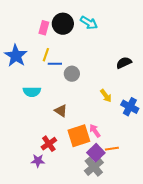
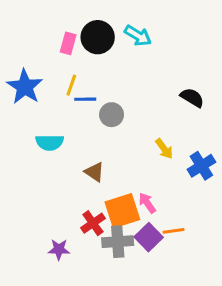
black semicircle: (124, 63) -> (192, 98), turned 56
blue cross: (130, 107) -> (201, 166), turned 30
red cross: (49, 144) -> (93, 223), moved
gray cross: (94, 167) -> (118, 242), moved, turned 36

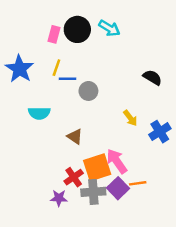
pink arrow: (147, 203) -> (117, 161), size x1.5
purple star: (59, 249) -> (59, 198), moved

